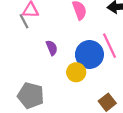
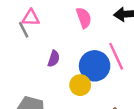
purple semicircle: (52, 48) -> (54, 59), turned 40

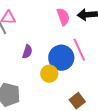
pink semicircle: (84, 18) -> (63, 17), moved

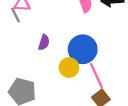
pink line: (79, 50) -> (96, 75), moved

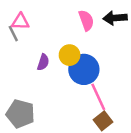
yellow circle: (69, 67) -> (70, 55), moved

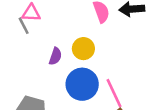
blue circle: (84, 69) -> (82, 84), moved

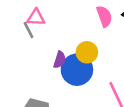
blue circle: (82, 84) -> (77, 70), moved

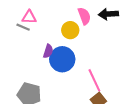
gray line: (29, 30) -> (23, 27), turned -40
yellow circle: (87, 52) -> (70, 30), moved

